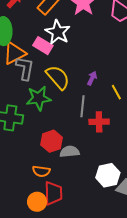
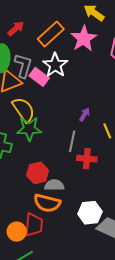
gray L-shape: (25, 68) -> (23, 66), moved
yellow semicircle: (58, 77) -> (24, 110), moved
orange semicircle: (41, 171) -> (47, 203), moved, size x1.5

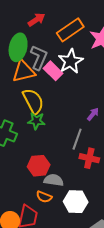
green star: (29, 129) -> (36, 121), size x0.7
orange semicircle: (47, 203) -> (44, 197), size x0.6
white hexagon: (90, 213) -> (76, 202), moved

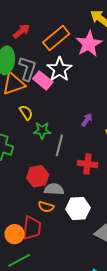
yellow semicircle: (33, 101) -> (26, 113), size x0.6
green star: (36, 121) -> (42, 130), moved
gray line: (77, 139) -> (59, 145), moved

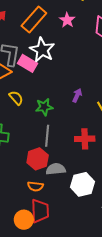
pink star: (89, 44) -> (67, 20), size x0.6
green star: (42, 130) -> (44, 107), moved
gray line: (59, 145) -> (47, 136), moved
orange semicircle: (46, 207) -> (35, 186), moved

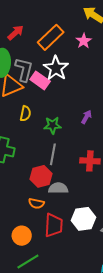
yellow semicircle: (16, 98) -> (25, 114), turned 49
white hexagon: (82, 184) -> (84, 219), moved
red trapezoid: (40, 211) -> (54, 225), moved

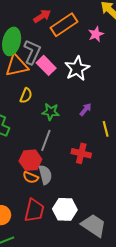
red arrow: (16, 33) -> (42, 16), moved
white star: (56, 68) -> (77, 69), moved
gray semicircle: (58, 188) -> (45, 175), turned 66
orange semicircle: (36, 203) -> (31, 177), moved

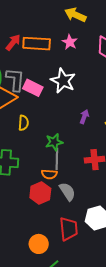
orange rectangle: (64, 25) -> (37, 44), turned 56
green star: (51, 112) -> (54, 142), moved
red hexagon: (30, 160) -> (40, 193), moved
orange semicircle: (31, 177) -> (49, 174), moved

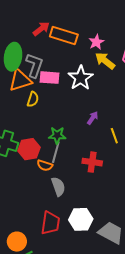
yellow arrow: (75, 15) -> (105, 61), moved
pink rectangle: (33, 88) -> (50, 78), turned -36
yellow semicircle: (23, 123) -> (33, 99), moved
red hexagon: (40, 193) -> (29, 149), moved
orange circle: (39, 244) -> (17, 242), moved

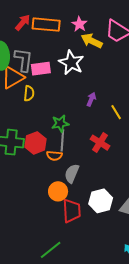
red cross: (92, 162) -> (100, 143), turned 36
gray semicircle: (58, 187) -> (72, 173), turned -126
orange circle: (17, 242) -> (58, 191), moved

